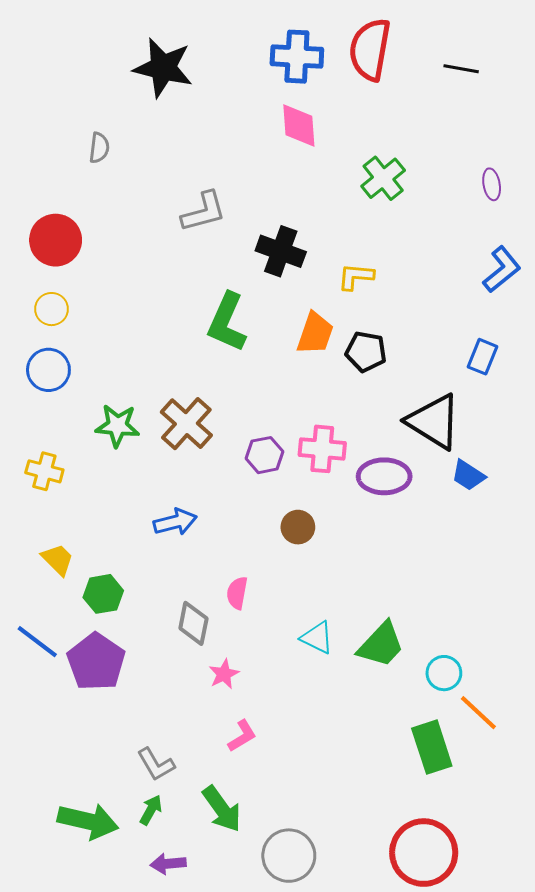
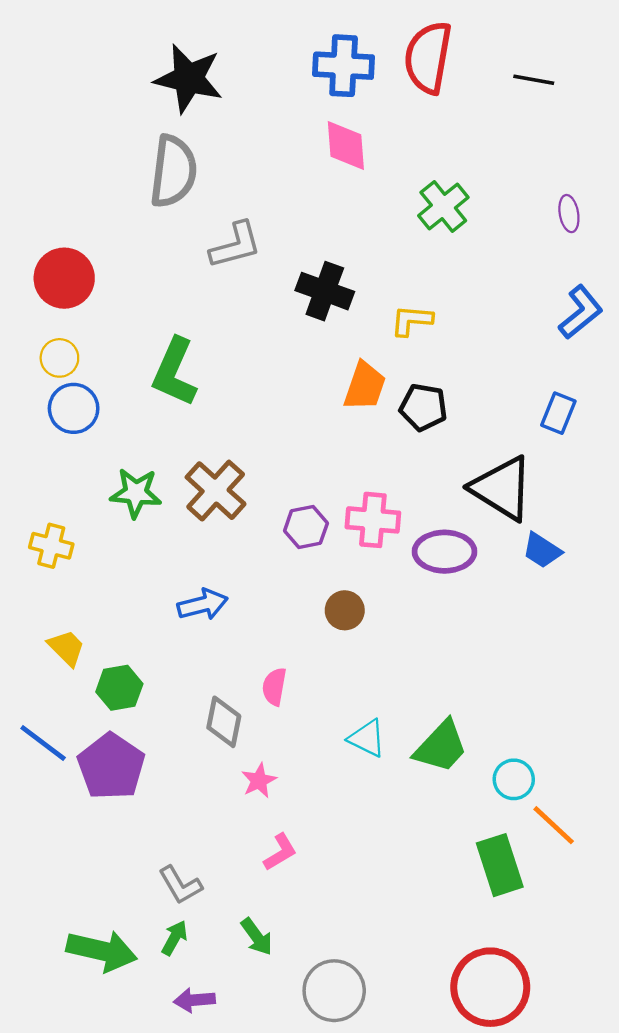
gray semicircle: (99, 148) -> (173, 171), moved, size x2.0
green L-shape: (227, 322) -> (175, 372), moved
blue circle: (48, 370) -> (74, 408), moved
green arrow: (222, 809) -> (257, 937), size x0.7

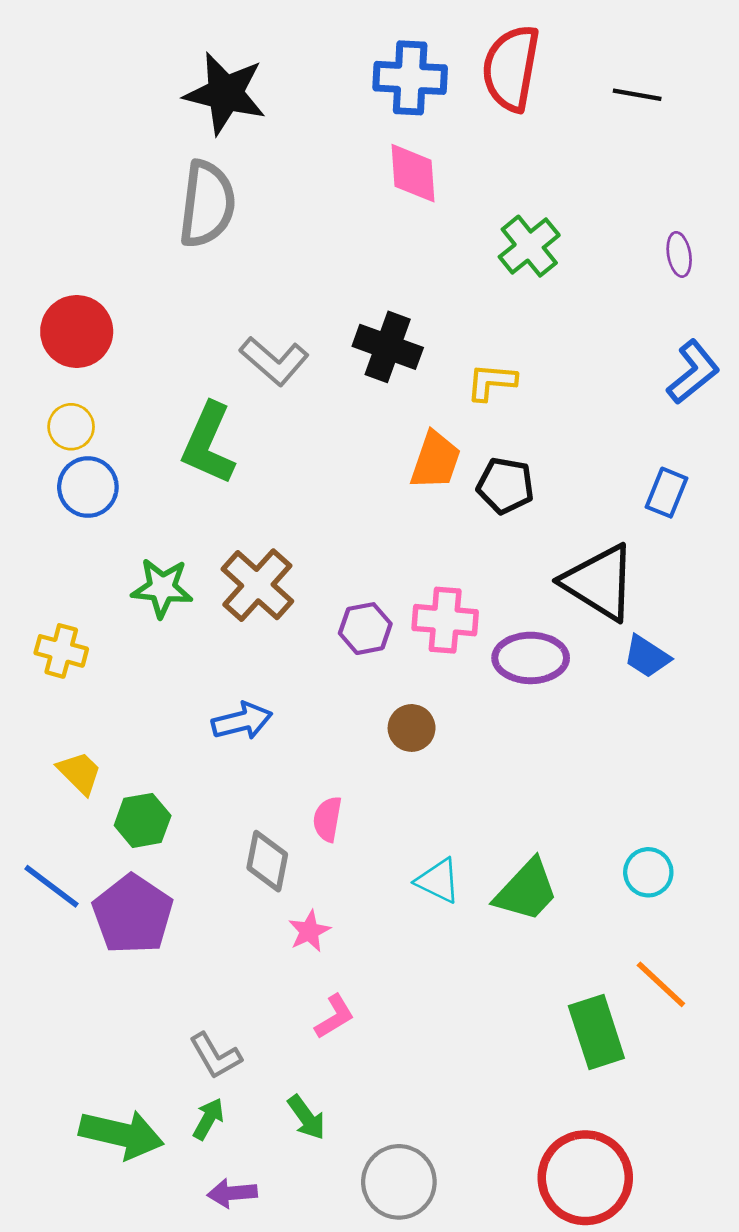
gray L-shape: (236, 245) -> (274, 361), moved, turned 56
cyan circle: (514, 779) -> (648, 872), moved

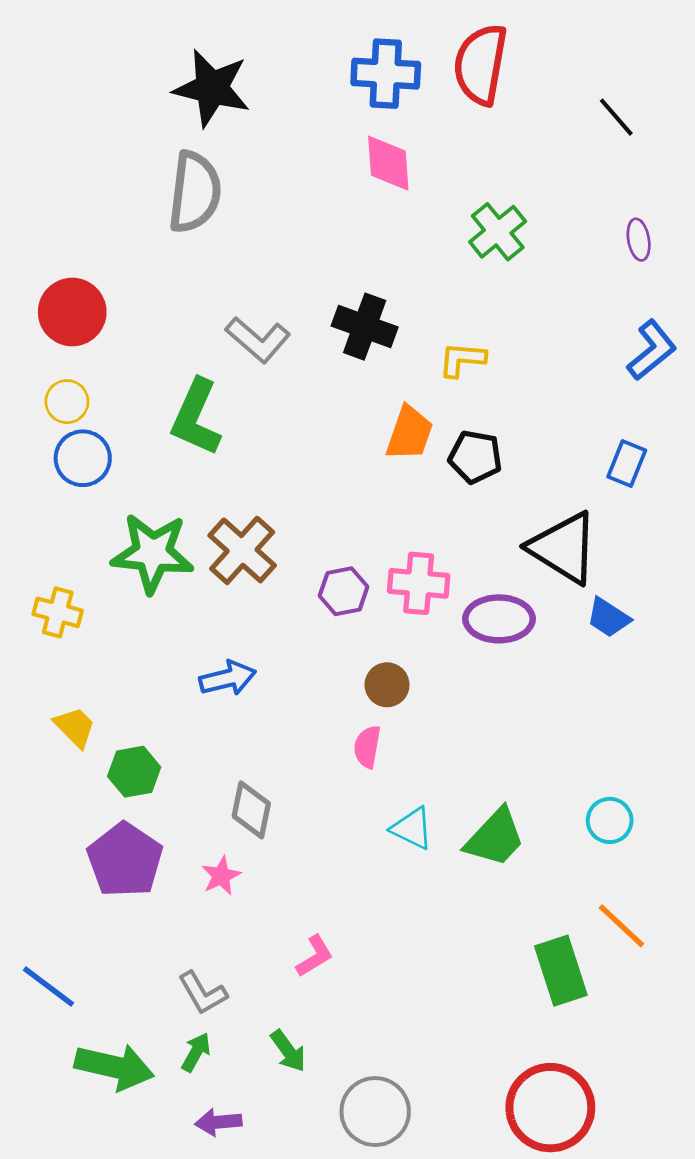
black line: (637, 95) -> (616, 117), moved, turned 39
green star: (162, 588) -> (153, 553), size x1.4
pink semicircle: (327, 819) -> (367, 747), moved
blue line: (51, 886) -> (48, 986), moved
pink star: (309, 931) -> (221, 876), moved

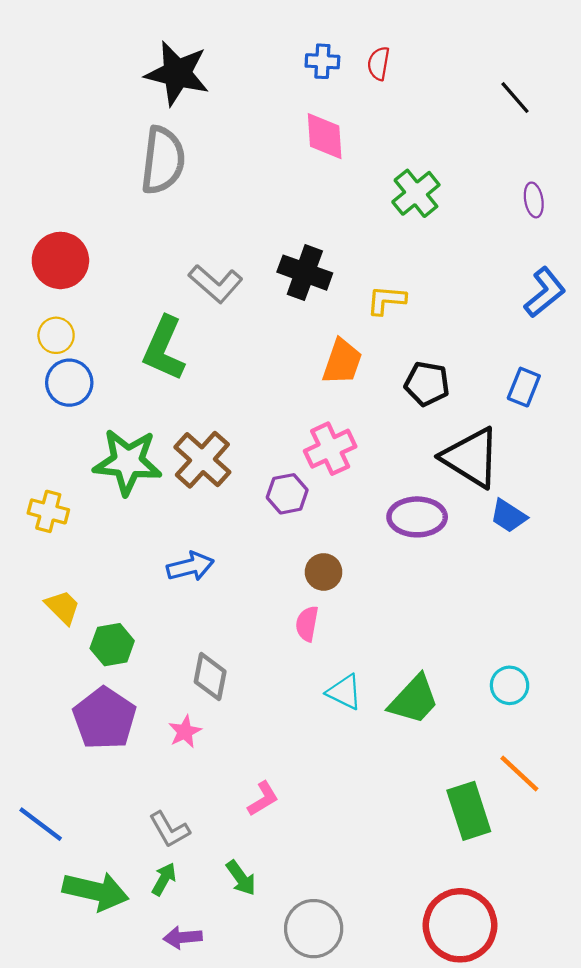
red semicircle: (481, 64) -> (379, 63), moved, size x0.5
blue cross: (386, 74) -> (322, 61), size x0.6
black pentagon: (475, 457) -> (427, 384), moved
pink cross: (419, 583) -> (330, 449), moved, turned -30

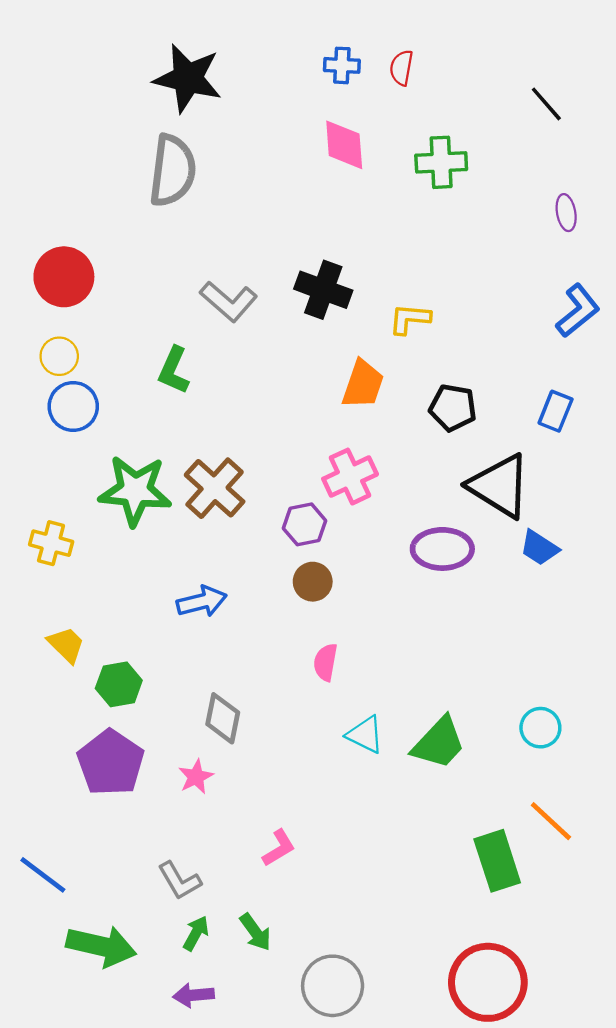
green cross: (416, 193) -> (441, 162), moved, turned 36
green L-shape: (164, 349) -> (174, 370), size x0.7
brown circle: (324, 572) -> (313, 582), moved
green arrow: (164, 879) -> (196, 933), moved

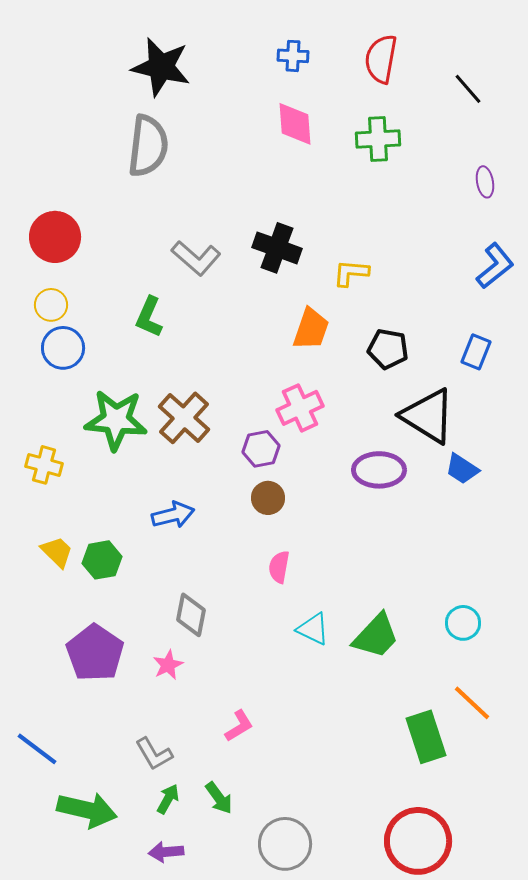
red semicircle: (401, 68) -> (381, 59), moved, size x1.6
green hexagon: (119, 684) -> (102, 560), moved

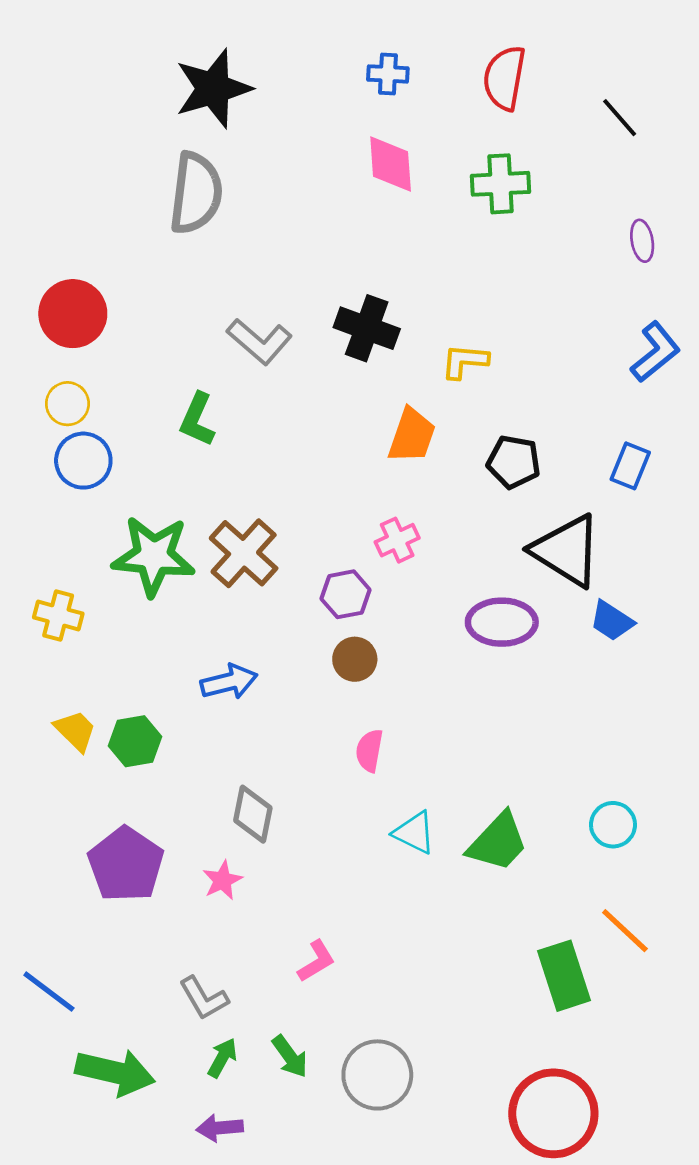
black star: (161, 67) -> (213, 89), turned -30
pink cross: (300, 408) -> (397, 540), size x0.7
gray circle: (285, 844) -> (377, 1075), moved

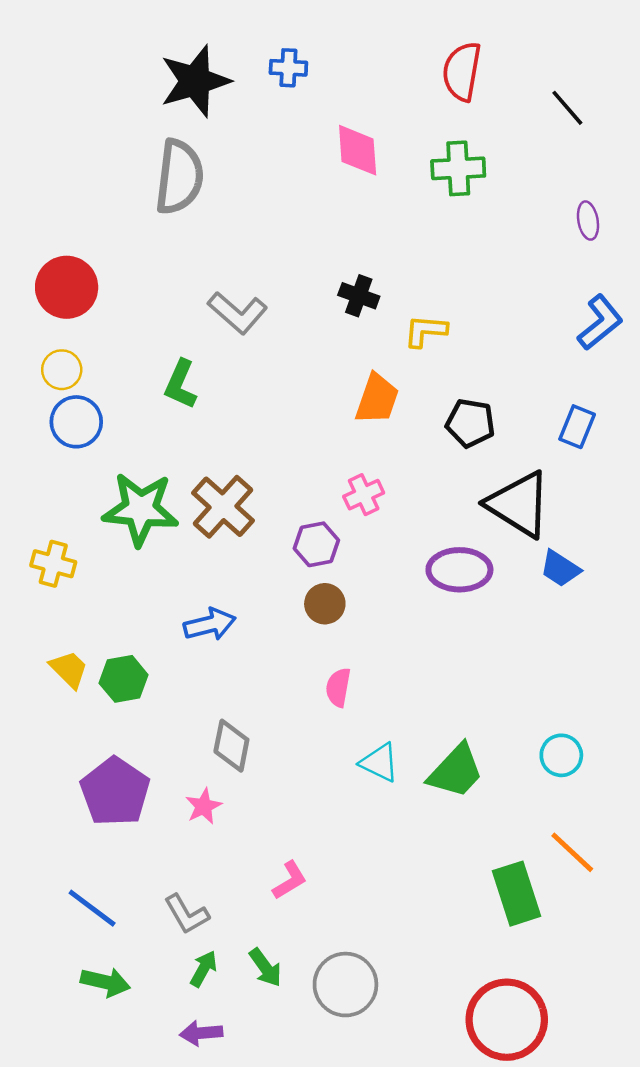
blue cross: (388, 74) -> (288, 68), moved
black cross: (367, 328) -> (359, 296), moved, size x0.7
blue line: (49, 992) -> (92, 908), moved
green arrow: (115, 1072) -> (105, 982), size x0.7

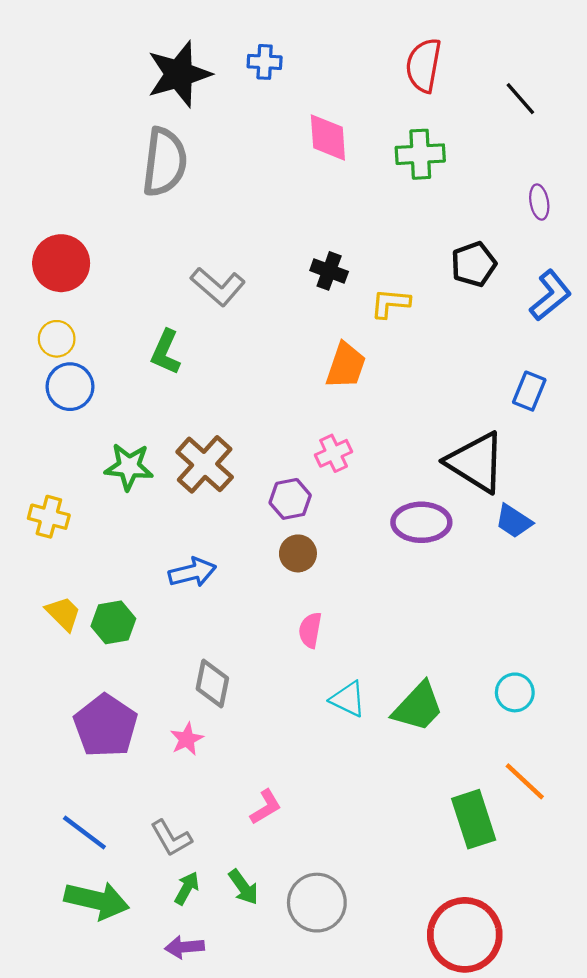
black pentagon: (470, 423) -> (474, 264), moved, turned -30
green star: (141, 509) -> (129, 467), size x0.7
green arrow: (105, 982) -> (97, 900), size x1.4

